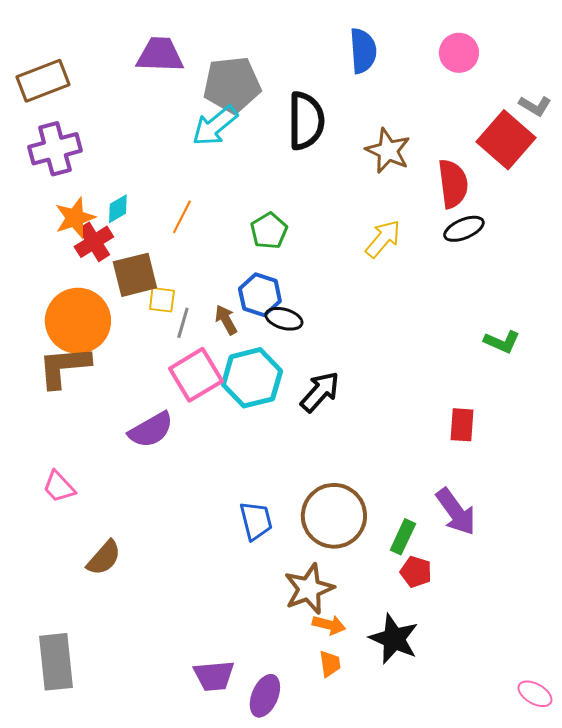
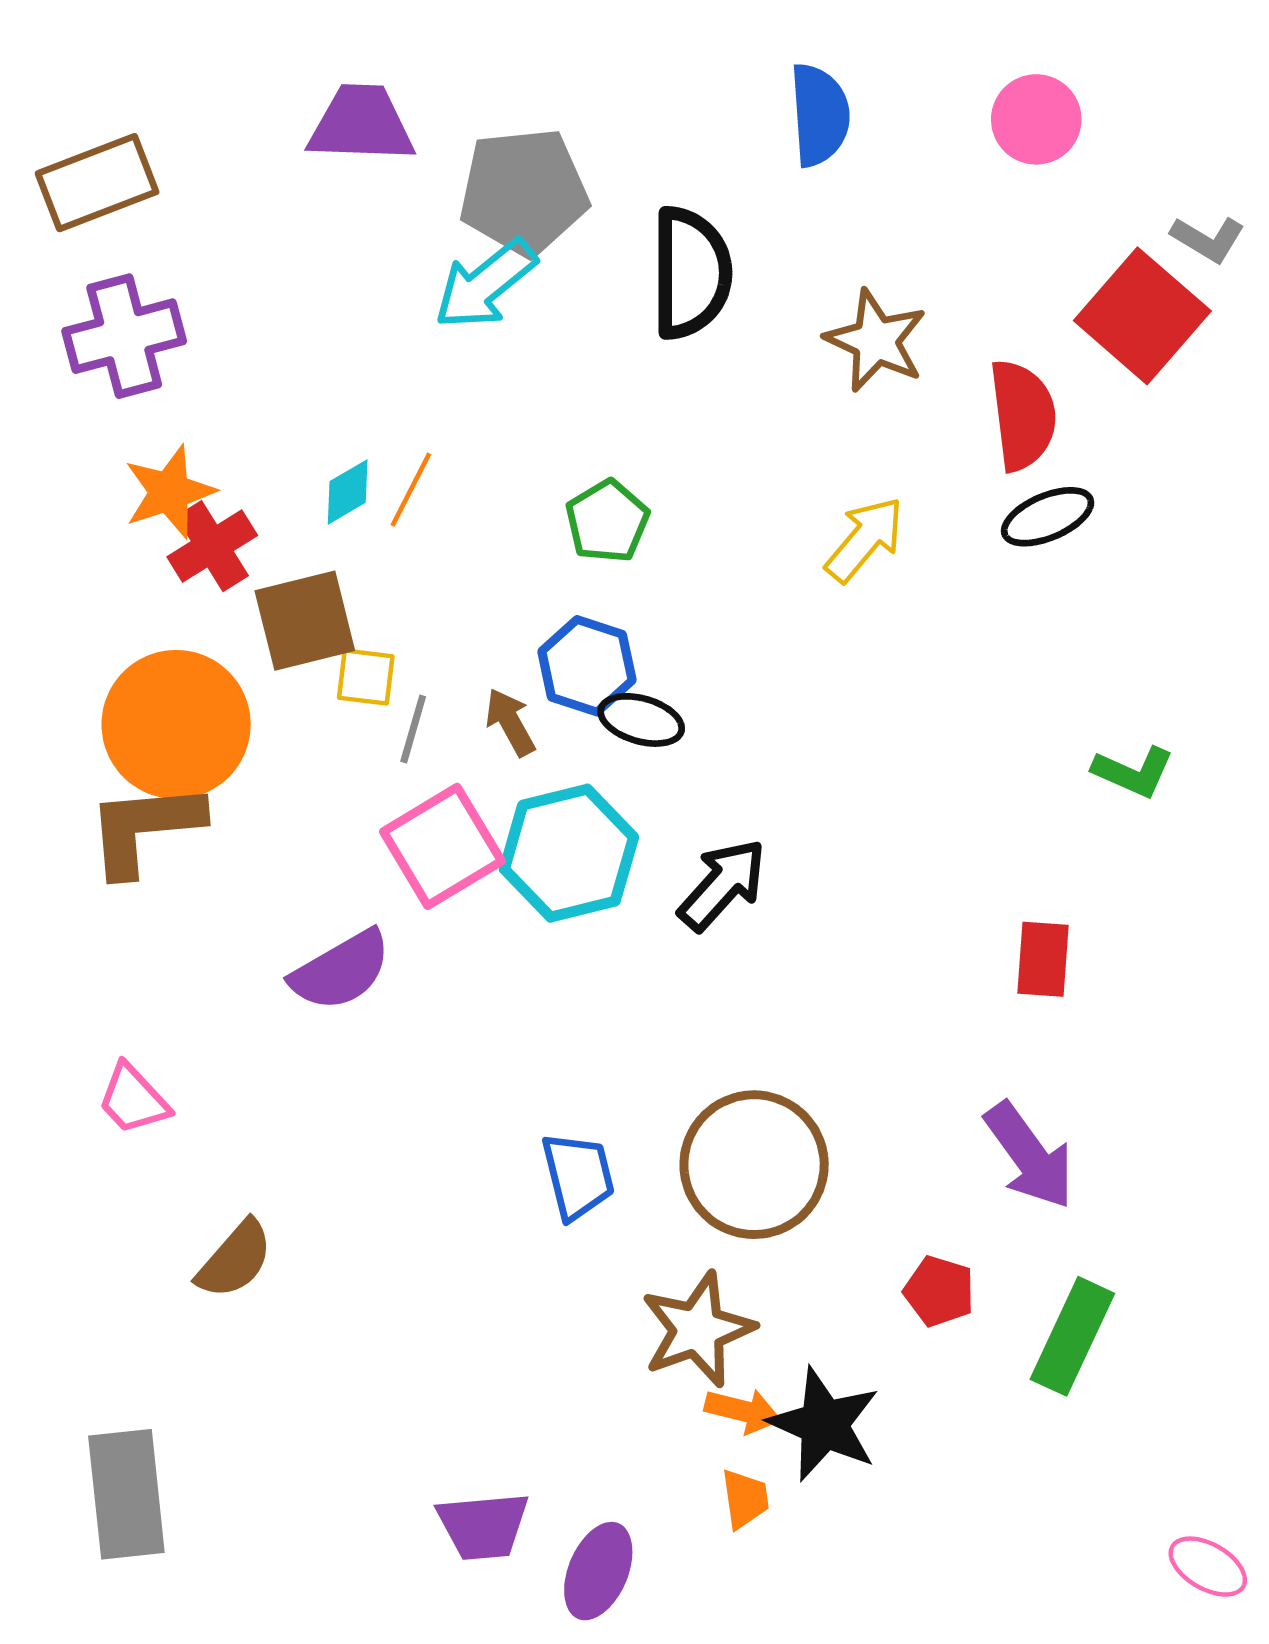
cyan diamond: (118, 209) -> (348, 492), moved
green rectangle: (403, 537) -> (1072, 1336), moved, size x1.4
black star: (394, 639) -> (824, 1424), moved

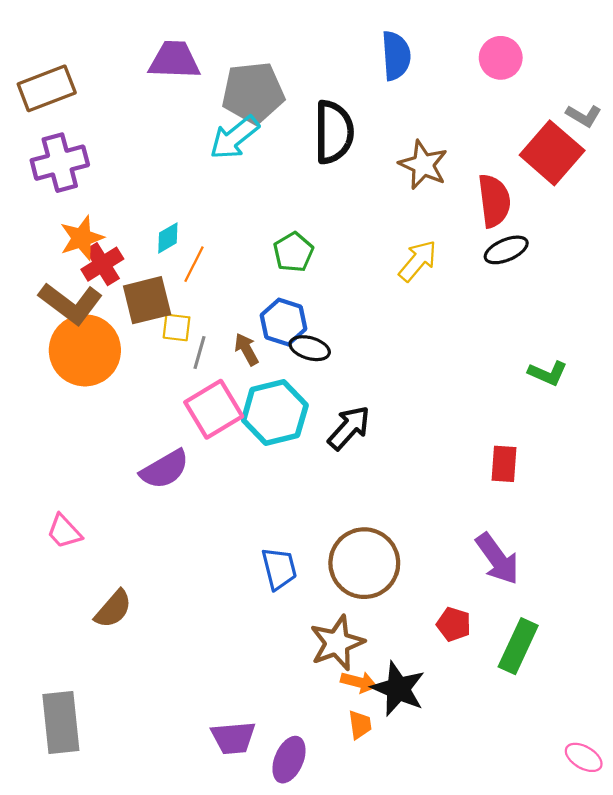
orange line: (411, 490) -> (194, 264), moved
brown L-shape: (144, 828) -> (71, 303), moved, turned -138

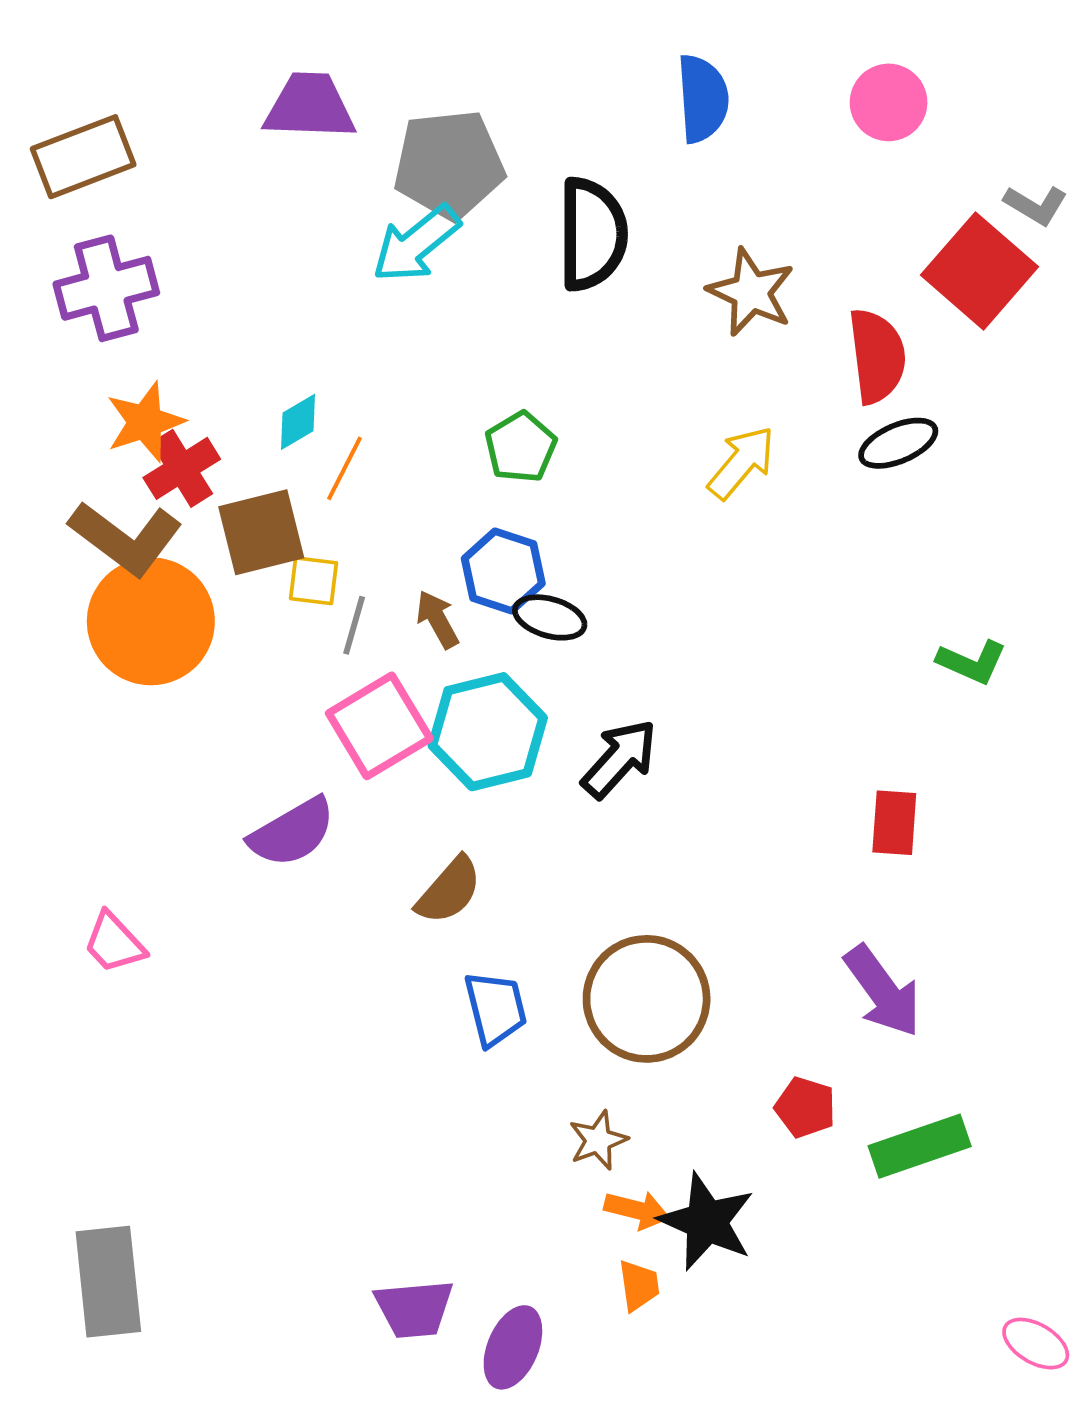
brown semicircle: (113, 609) -> (449, 890), moved
brown star: (337, 643) -> (598, 1140), size x0.6
green rectangle: (518, 646) -> (920, 1146), turned 46

